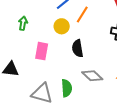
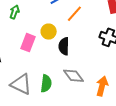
yellow circle: (62, 26) -> (49, 32), moved

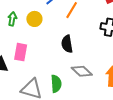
yellow circle: (49, 32) -> (34, 19), moved
pink rectangle: (28, 43) -> (21, 52), moved

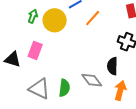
yellow circle: (34, 19) -> (55, 20), size x1.5
black semicircle: (67, 44) -> (112, 66), moved

